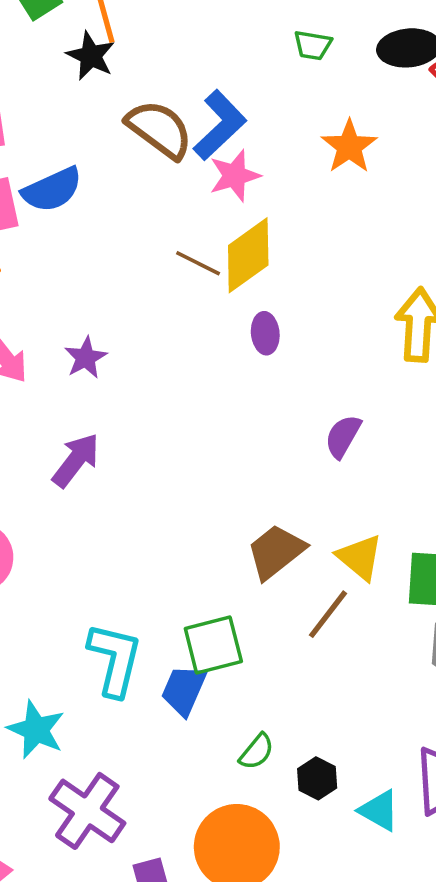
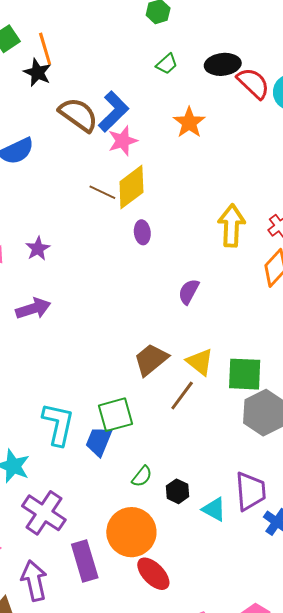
green trapezoid: (313, 45) -> (167, 64), turned -50
purple arrow: (76, 460) -> (33, 308), turned 36

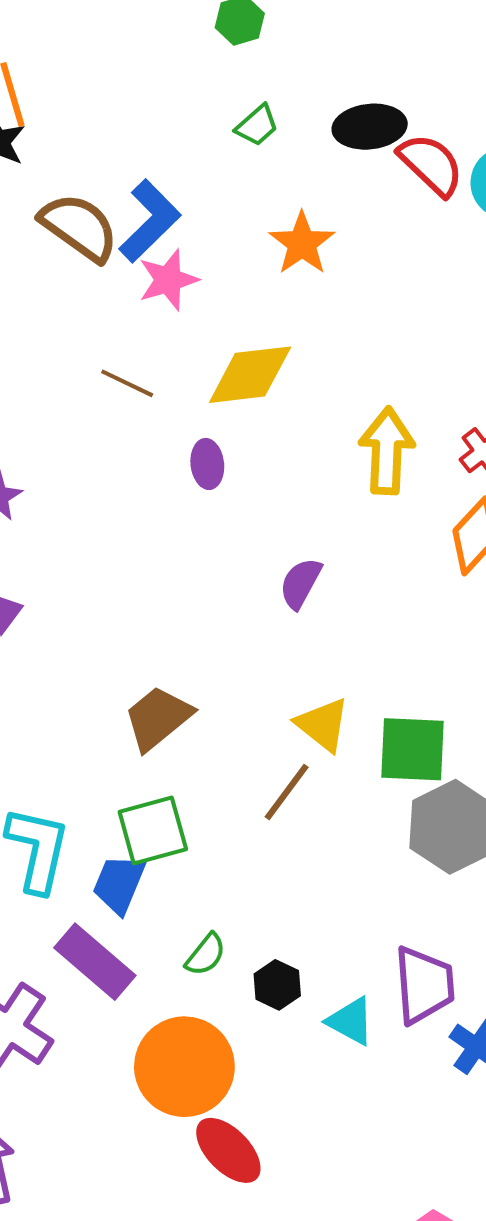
yellow diamond: (131, 187) -> (250, 375), moved, turned 30
brown trapezoid: (151, 360) -> (158, 718), moved
purple rectangle: (85, 561) -> (95, 962), moved, turned -33

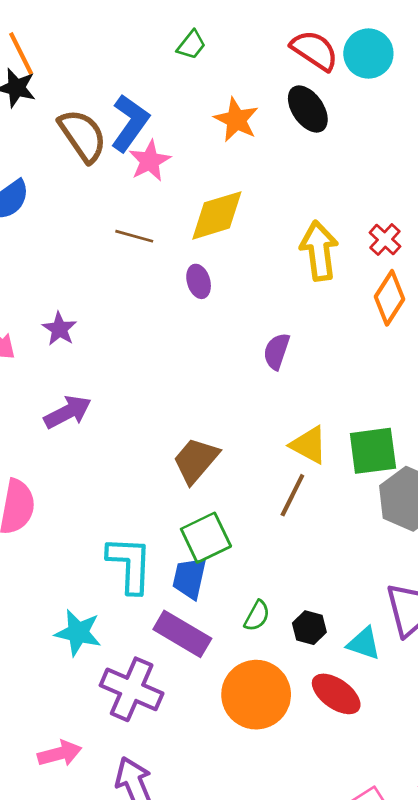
black ellipse: (370, 127) -> (308, 109), moved, turned 72
brown semicircle: (79, 227) -> (83, 136), turned 30
red ellipse: (228, 1150) -> (336, 694), moved

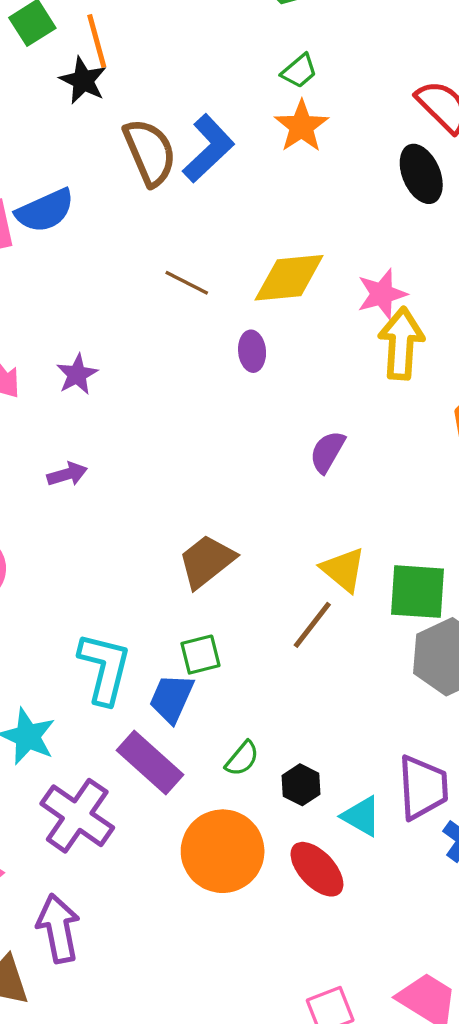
orange star: (236, 120) -> (301, 126), moved
pink star: (150, 161) -> (382, 294), moved
purple arrow: (68, 412) -> (67, 474), size x0.7
green square: (206, 538) -> (200, 655), size x0.7

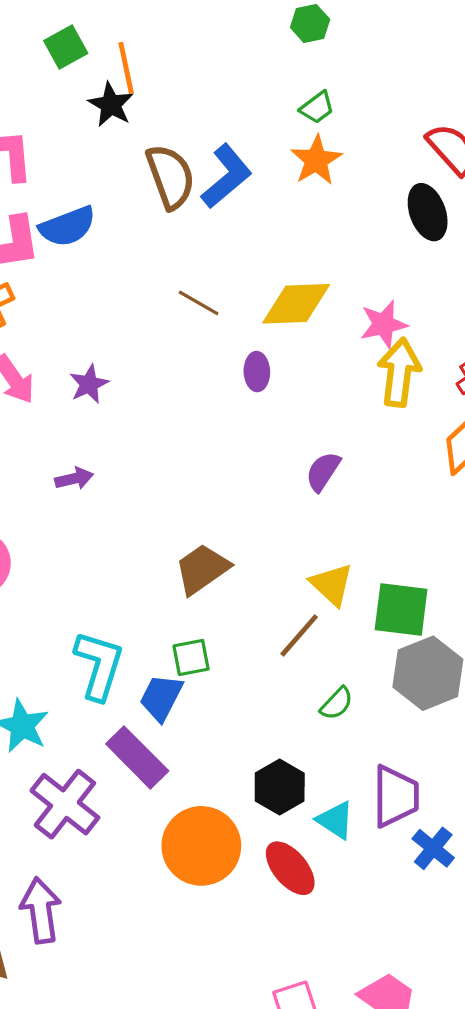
green semicircle: (242, 759) -> (337, 703), moved
black hexagon: (301, 785) -> (280, 787), size x1.4

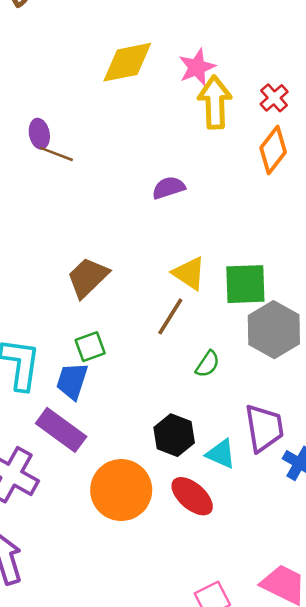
brown line: (199, 303) -> (56, 154), moved
purple ellipse: (257, 372) -> (39, 134), moved
purple semicircle: (323, 471) -> (169, 188), turned 48

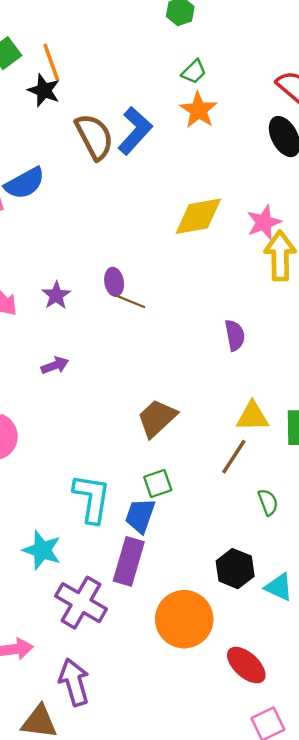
purple semicircle: (169, 188) -> (235, 335), turned 96
yellow triangle: (189, 273) -> (252, 416), turned -36
green semicircle: (208, 364) -> (268, 502), turned -56
purple rectangle: (61, 430) -> (129, 561), turned 69
red ellipse: (192, 496) -> (246, 665), moved

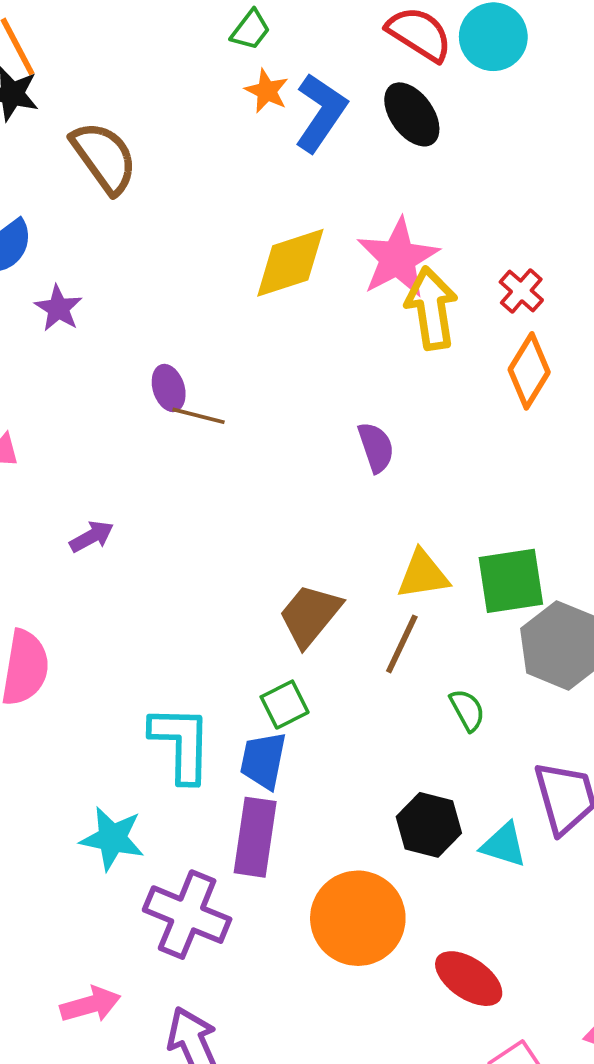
orange star: (199, 110) -> (267, 91), size x0.7
blue L-shape: (135, 131) -> (321, 113), moved
pink star: (264, 222) -> (398, 258), size x1.4
purple star: (56, 295) -> (58, 308), moved
brown trapezoid: (157, 418) -> (310, 615), moved

